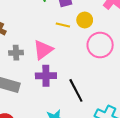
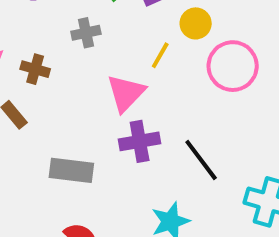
yellow line: (63, 25) -> (160, 55), moved, turned -64
gray cross: (16, 53) -> (86, 33), moved

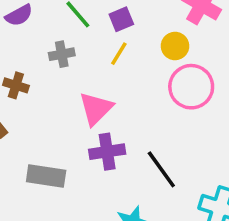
yellow circle: (196, 23) -> (175, 46), moved
yellow line: (160, 55) -> (119, 54), moved

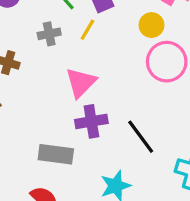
yellow line: (119, 54) -> (87, 30), moved
gray rectangle: (46, 176) -> (56, 154), moved

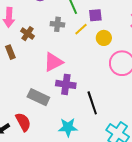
yellow circle: (151, 25) -> (104, 38), moved
pink triangle: (81, 83) -> (53, 62), moved

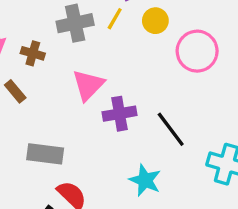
gray cross: (57, 24) -> (75, 23), size x1.5
gray rectangle: (38, 97) -> (45, 154), moved
cyan star: (68, 127) -> (145, 180), turned -30

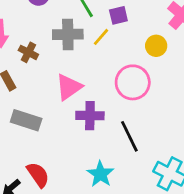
yellow circle: (155, 21) -> (156, 46), moved
pink circle: (197, 51) -> (133, 82), moved
gray rectangle: (45, 154) -> (26, 120), moved

